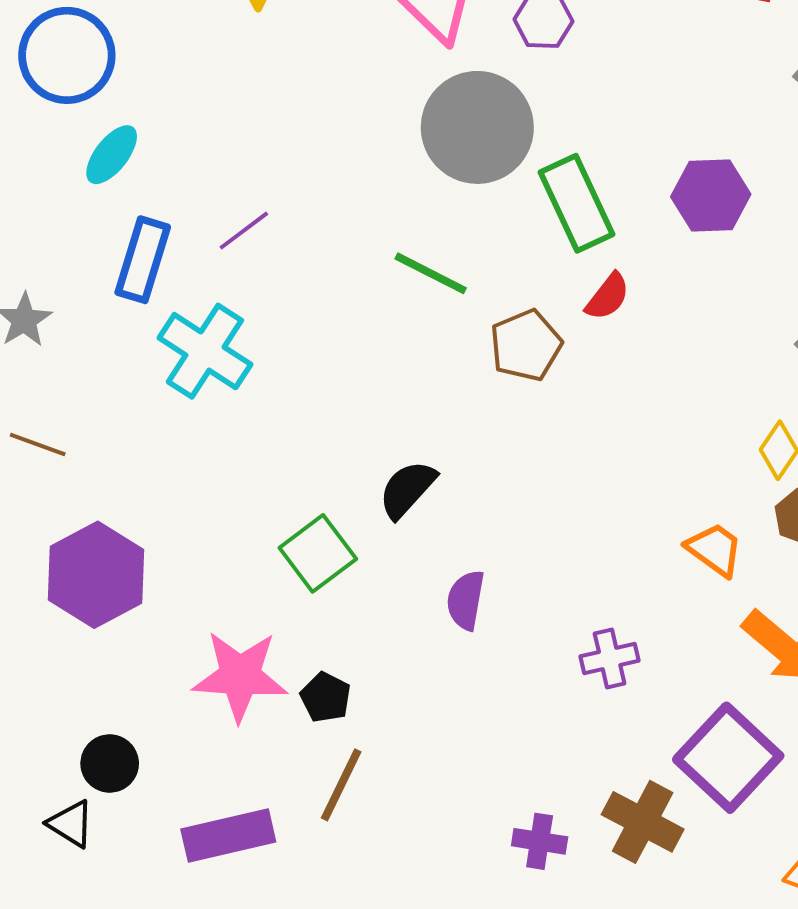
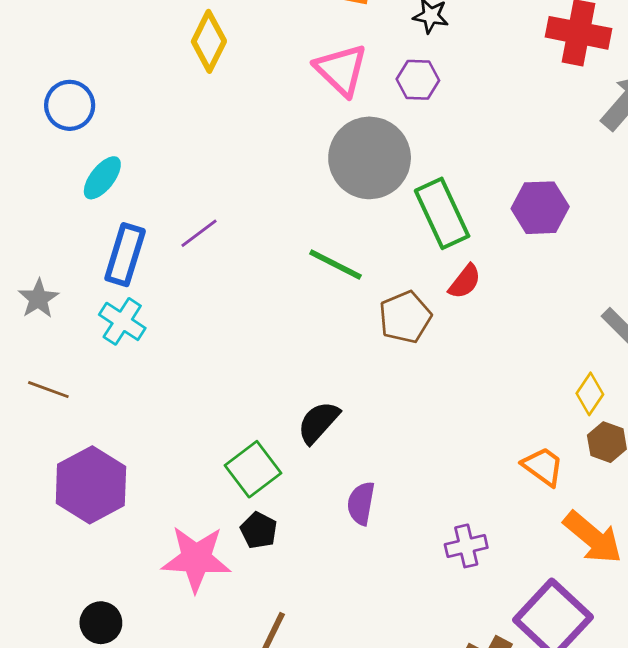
blue circle: (67, 55) -> (70, 105), size x0.7
cyan cross: (205, 351) -> (122, 321), moved, size x0.7
black pentagon: (326, 697) -> (259, 530), moved

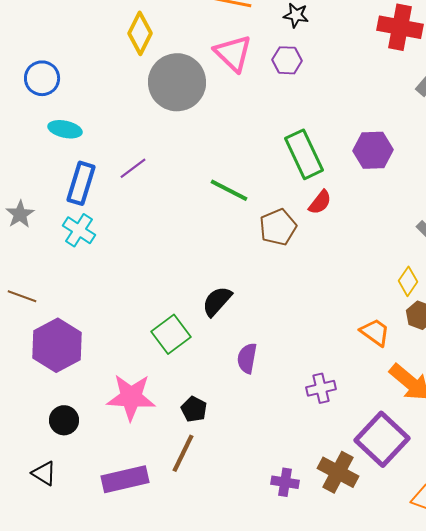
gray circle: (370, 158) -> (177, 82), moved
cyan ellipse: (102, 178) -> (65, 129), turned 64
brown line: (48, 390) -> (22, 296), moved
black pentagon: (259, 530) -> (194, 409), moved
black circle: (101, 623) -> (64, 420), moved

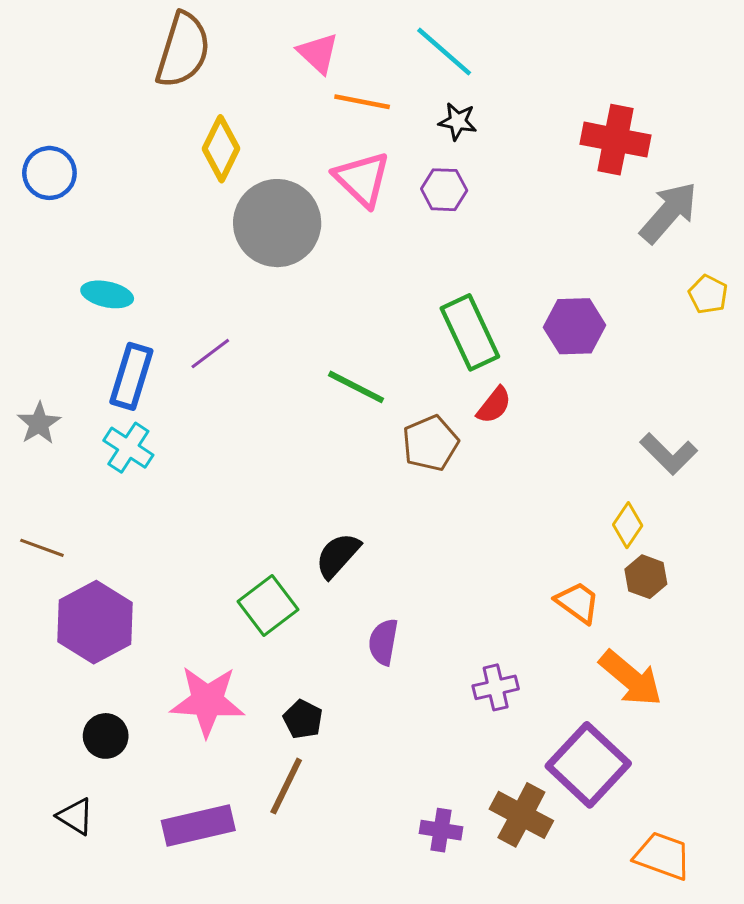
blue circle: (42, 78) -> (49, 173), moved

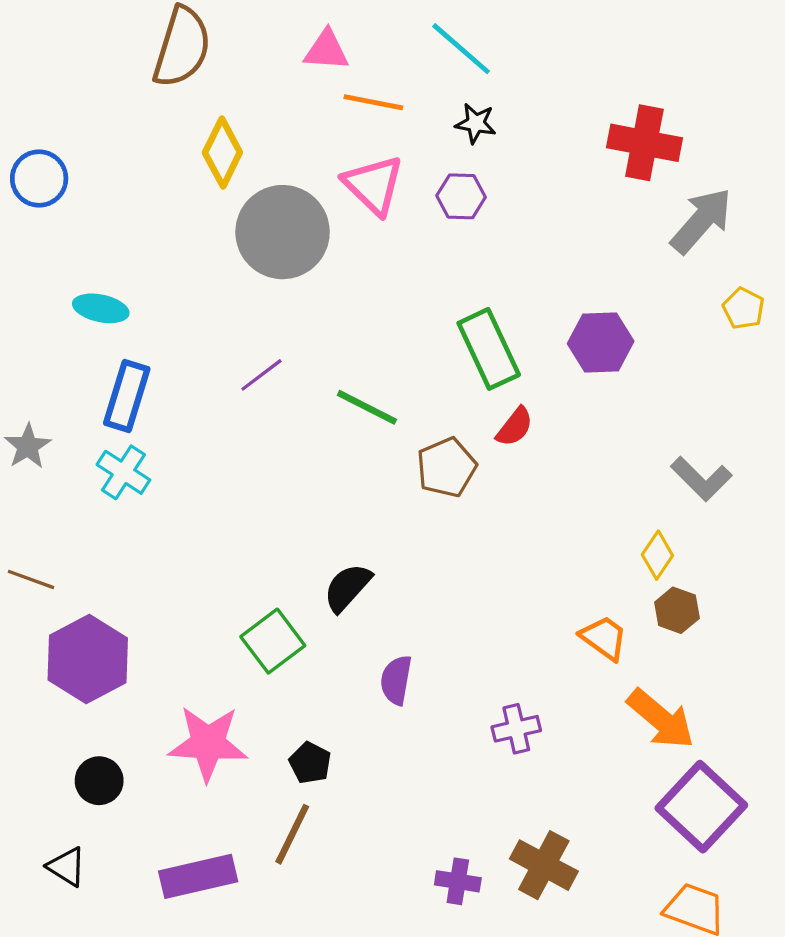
pink triangle: (318, 53) -> (326, 50), turned -39
purple line: (210, 354) -> (261, 375), moved
purple square: (588, 765) -> (701, 807), moved

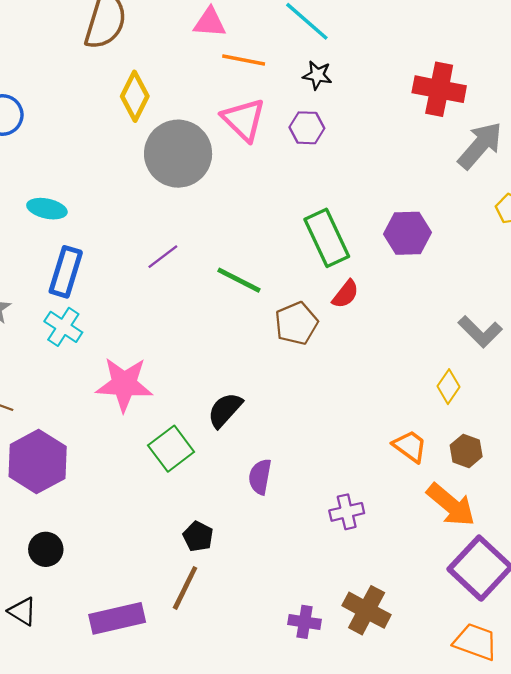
brown hexagon: (677, 610) -> (466, 451), moved
pink star: (208, 743) -> (124, 384), moved

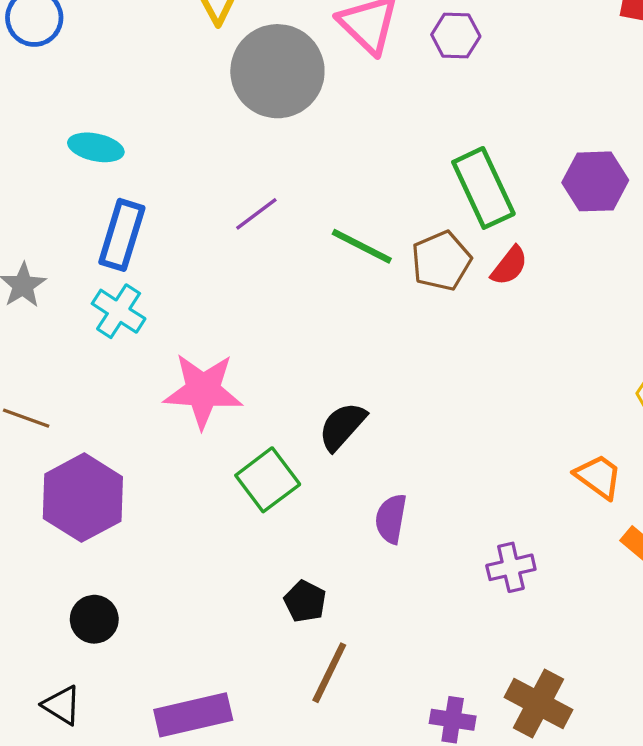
brown pentagon: (296, 323) -> (441, 261), moved
brown line: (185, 588) -> (329, 673), moved

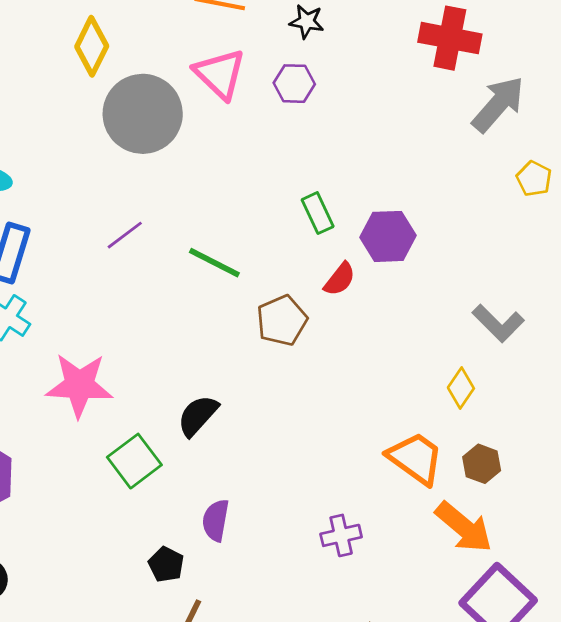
purple hexagon: (595, 181) -> (388, 236), moved
green rectangle: (483, 188) -> (318, 213), size x0.6
brown pentagon: (441, 261) -> (282, 321), moved
orange trapezoid: (598, 477) -> (415, 458), size x1.4
purple semicircle: (391, 519) -> (216, 520), moved

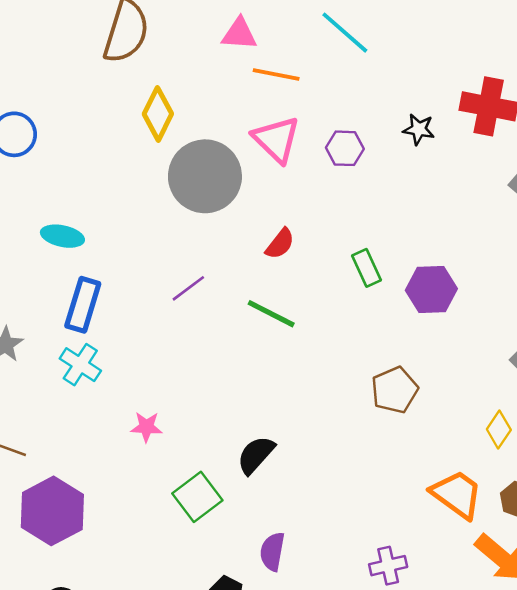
black star: (307, 22) -> (419, 129), moved
red semicircle: (340, 279) -> (280, 244), moved
brown pentagon: (282, 321) -> (395, 390), moved
pink star: (79, 385) -> (146, 427), size x0.5

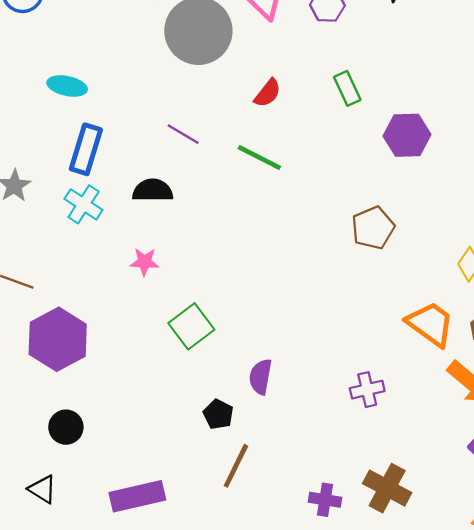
green rectangle: (367, 268) -> (347, 88), moved
purple line: (188, 288) -> (183, 134), turned 68
black semicircle: (256, 455) -> (153, 190), moved, turned 48

